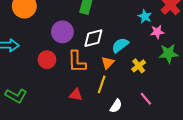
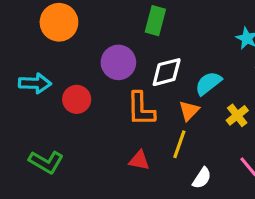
red circle: (47, 60) -> (77, 99), moved

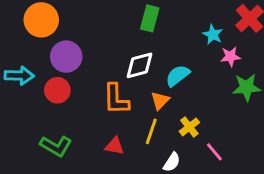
green rectangle: (155, 21) -> (150, 18), moved
purple circle: (118, 62) -> (66, 57), moved
yellow cross: (237, 115) -> (189, 127), moved
green L-shape: (46, 162) -> (56, 146), moved

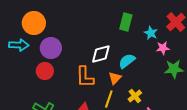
green rectangle: (150, 18) -> (126, 22), moved
cyan arrow: (19, 76) -> (19, 45), moved

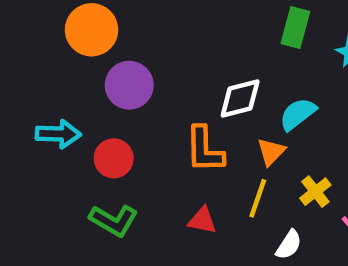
cyan arrow: (19, 45) -> (58, 134), moved
red circle: (45, 71) -> (114, 158), moved

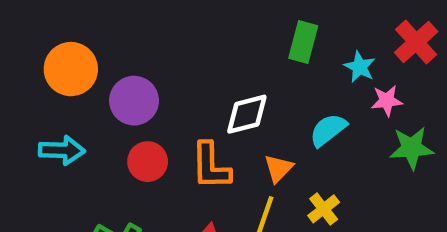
orange circle: (92, 30) -> (71, 69), moved
cyan semicircle: (298, 114) -> (328, 130), moved
red circle: (114, 158) -> (148, 162), moved

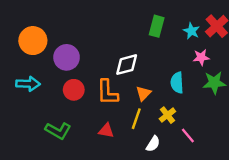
cyan star: (360, 67) -> (191, 31), moved
cyan semicircle: (328, 130) -> (177, 83), moved, turned -55

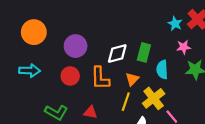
green rectangle: (157, 26) -> (144, 52), moved
purple circle: (67, 57) -> (76, 46), moved
yellow cross: (167, 115) -> (154, 98), size x1.5
red triangle: (106, 131) -> (90, 112), moved

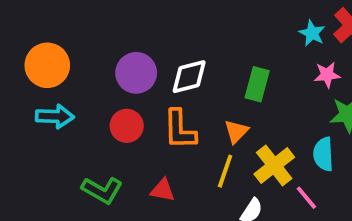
orange circle: (34, 32) -> (47, 65), moved
white diamond: (117, 54) -> (189, 77), moved
cyan semicircle: (162, 70) -> (323, 154), moved

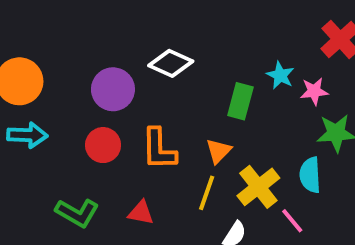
cyan star: (312, 33) -> (280, 75), moved
white diamond: (189, 77) -> (171, 63), moved, turned 39

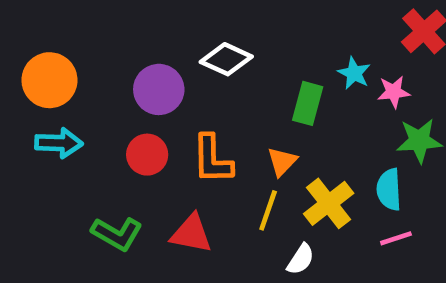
red triangle: (141, 213) -> (191, 234), size x1.4
pink line: (292, 221) -> (396, 238), moved, turned -68

